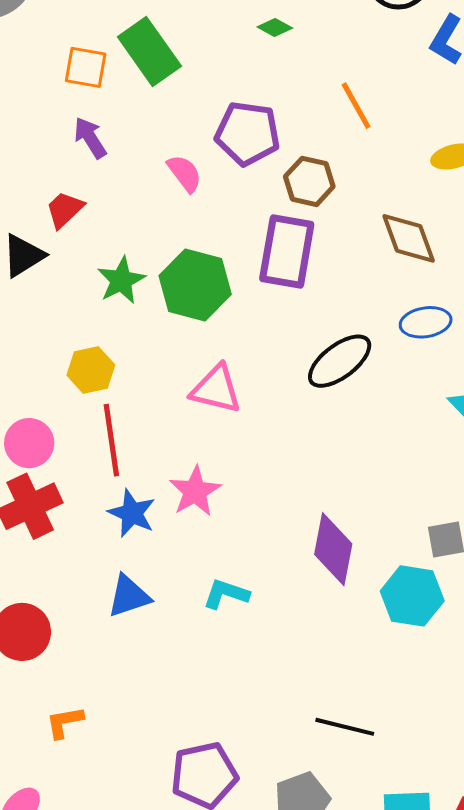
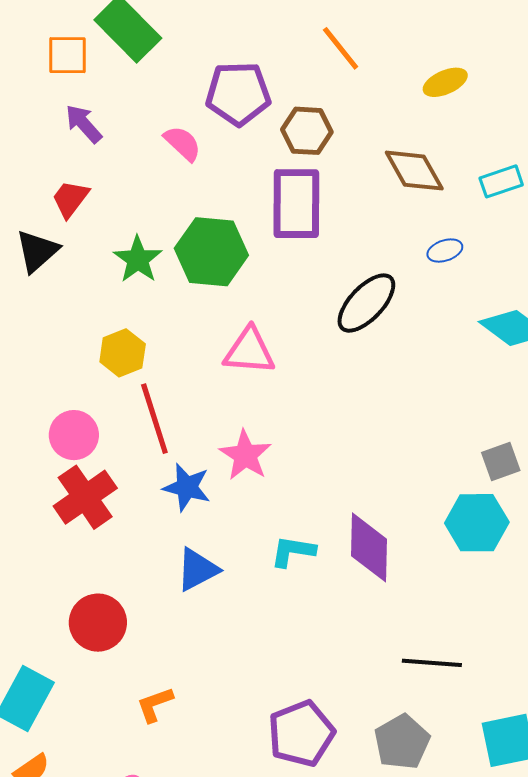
blue ellipse: (426, 322) -> (445, 251), size x0.7
purple diamond: (333, 549) -> (369, 547), moved

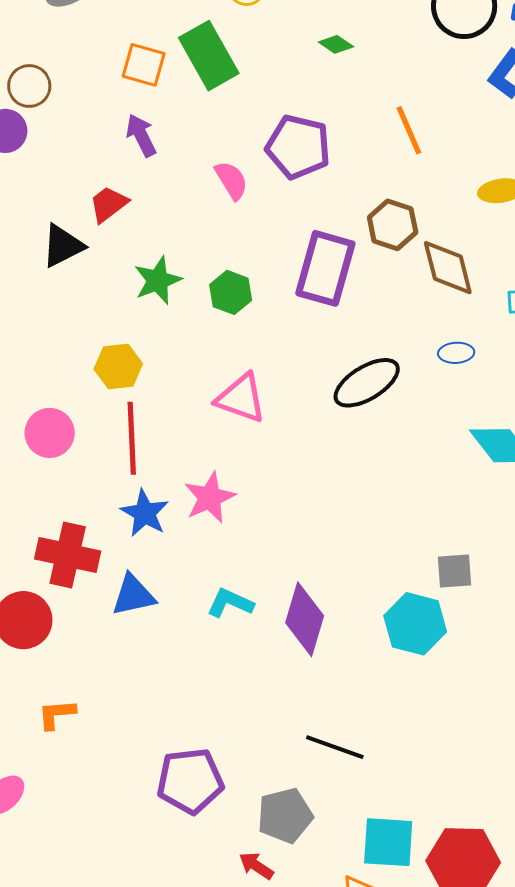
brown hexagon: (307, 131) -> (393, 225), moved
green hexagon: (211, 252) -> (231, 292), size x0.6
red cross: (85, 497) -> (68, 555), moved, turned 32

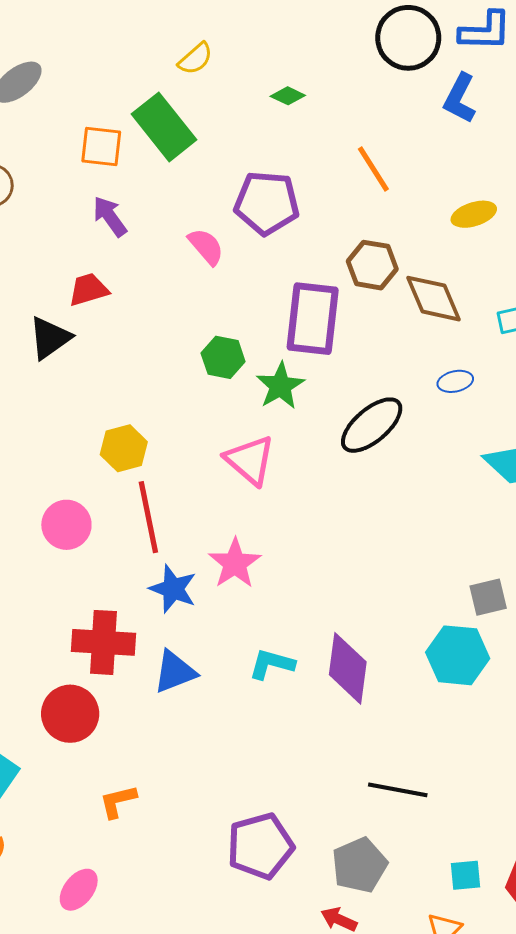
red trapezoid: (108, 204) -> (88, 290), turned 30
green star: (158, 280) -> (280, 386), moved
pink triangle: (241, 398) -> (250, 460), turned 30
cyan square: (388, 842) -> (466, 875), size x0.6

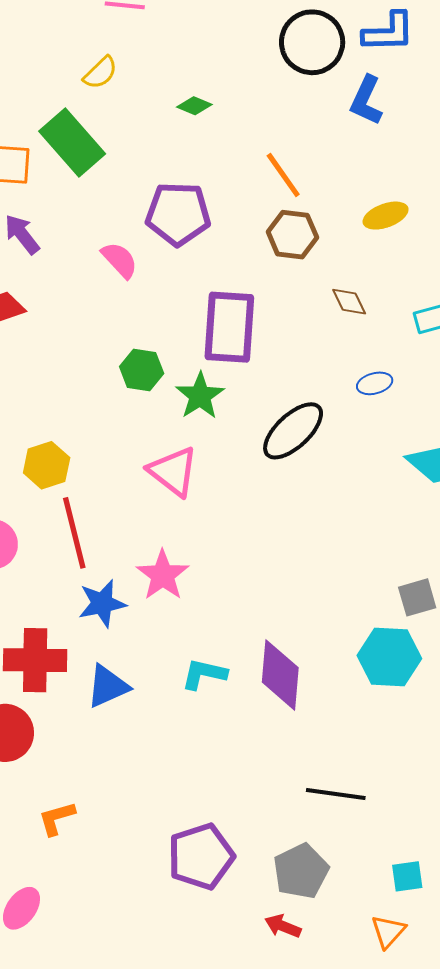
brown hexagon: (372, 265) -> (292, 235), moved
brown diamond: (434, 299) -> (349, 302), size x0.6
blue star: (173, 589) -> (102, 603), turned -30

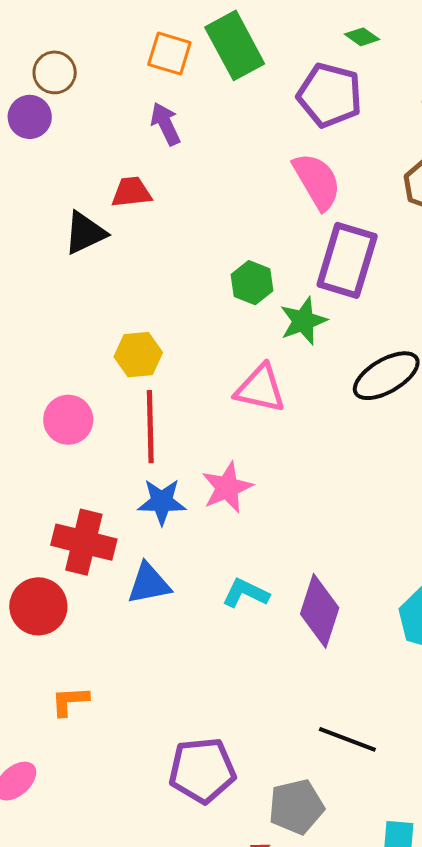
purple pentagon: (178, 214) -> (330, 95), moved
pink semicircle: (120, 260) -> (317, 181), moved, size x1.5
pink triangle: (173, 471) -> (260, 389), turned -38

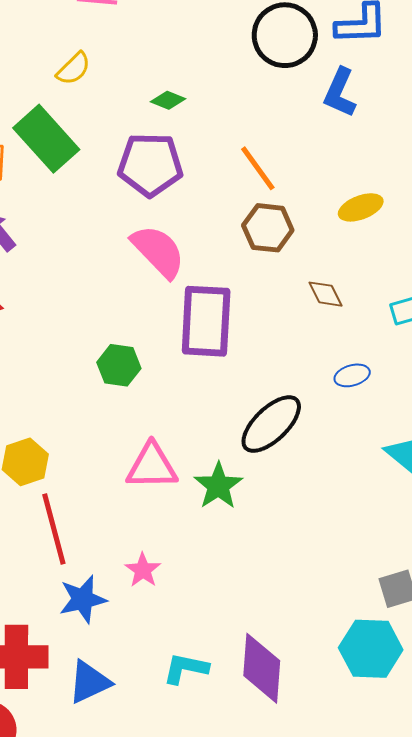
green star: (303, 321) -> (218, 486), moved
pink star: (227, 487) -> (143, 570), size x0.7

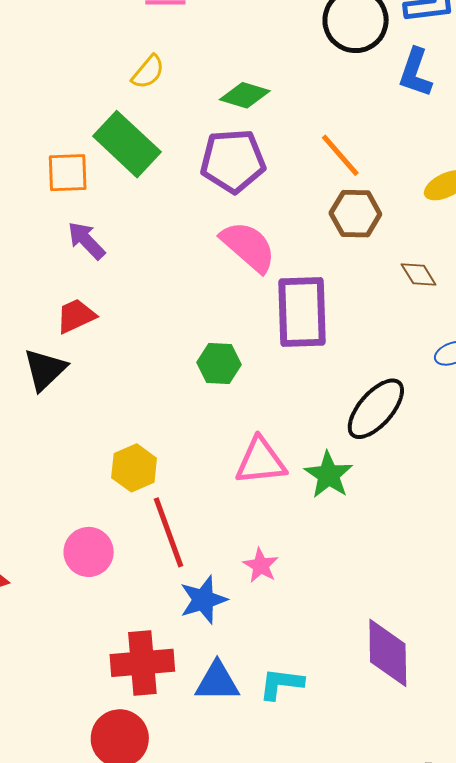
green diamond: (168, 100) -> (245, 95), size x1.4
cyan L-shape: (186, 668) -> (281, 684), moved
blue triangle: (89, 682) -> (217, 682), turned 30

